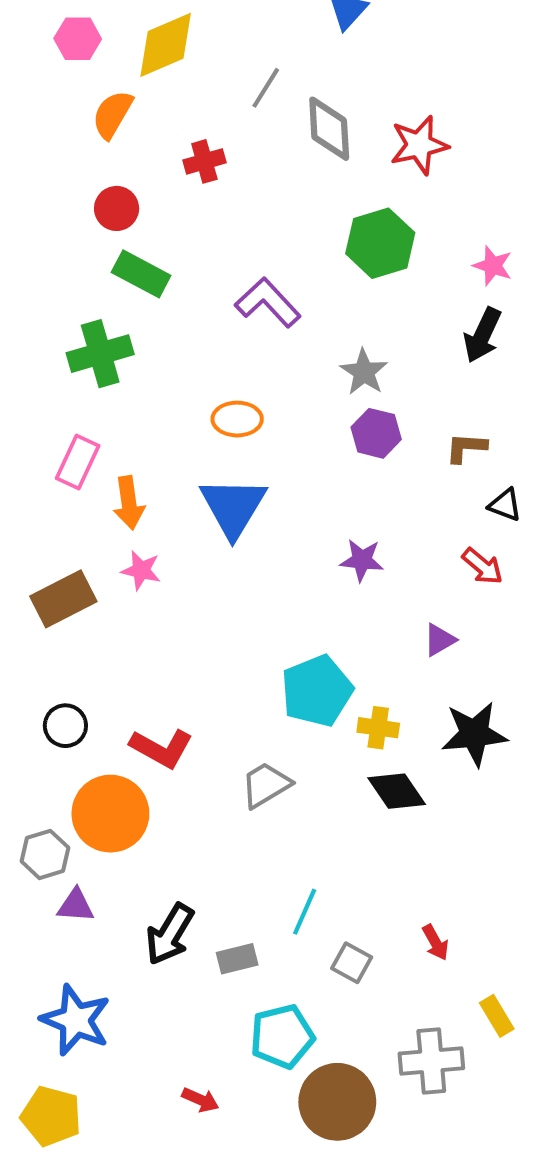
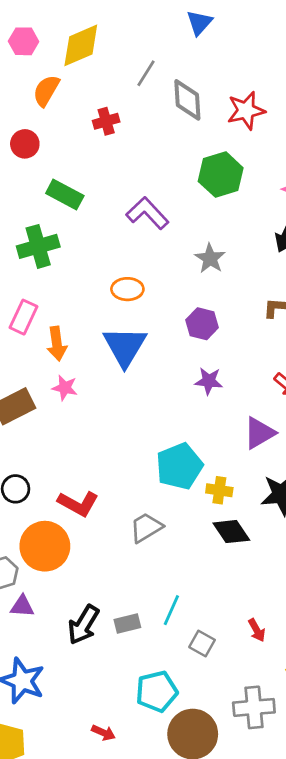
red circle: (117, 208) -> (25, 144), moved
purple hexagon: (376, 433) -> (202, 324), moved
purple triangle: (440, 640) -> (259, 433), size x1.5
gray rectangle: (237, 959) -> (127, 623), moved

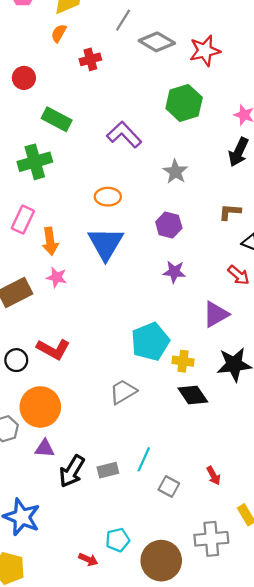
orange semicircle: (46, 91) -> (59, 33), moved, size x0.7
gray diamond: (187, 100) -> (157, 42), turned -56
red L-shape: (78, 504) -> (53, 349), moved
purple triangle: (22, 606) -> (45, 448), moved
cyan pentagon: (157, 691) -> (118, 540), moved, size x0.7

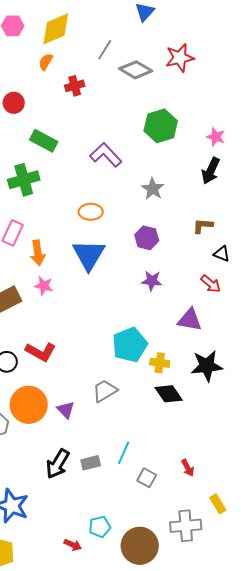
red star: (205, 51) -> (180, 58), moved
purple triangle: (216, 314) -> (190, 320), turned 40
purple triangle: (45, 448) -> (66, 410), moved, turned 42

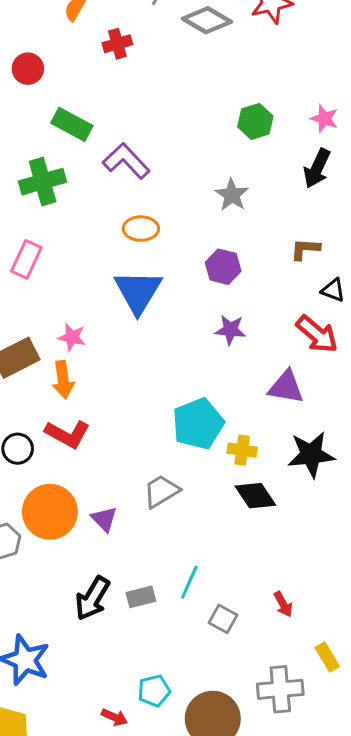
green hexagon: (161, 126) -> (255, 121), moved, size x0.7
purple L-shape: (106, 155) -> (126, 161), moved
orange arrow: (38, 253) -> (63, 380), moved
red arrow: (211, 284) -> (317, 334), size x1.4

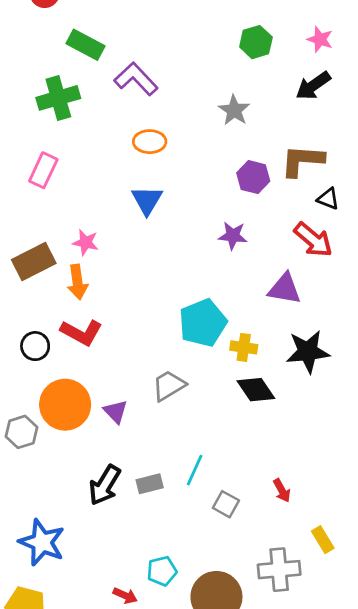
black arrow: (317, 168) -> (313, 86), turned 30
brown L-shape: (305, 249) -> (302, 161), size x1.6
purple hexagon: (223, 267) -> (253, 177), moved
blue triangle: (138, 292) -> (147, 200), size x0.7

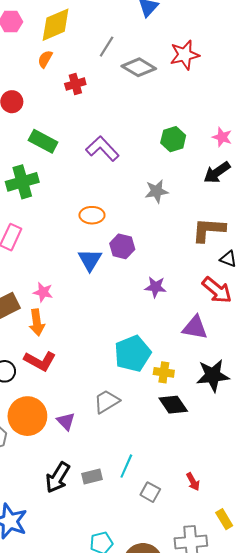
purple L-shape: (136, 79) -> (102, 149), moved
gray star: (234, 110) -> (157, 191), turned 30
purple hexagon: (253, 177) -> (122, 246), moved

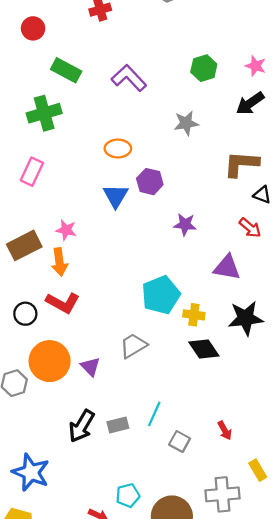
red arrow: (217, 290) -> (250, 228), size x0.7

